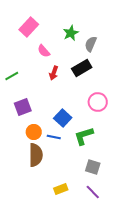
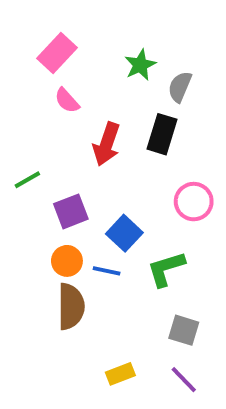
pink semicircle: (44, 51) -> (67, 101), moved
black rectangle: (82, 68) -> (162, 134), turned -42
red arrow: (54, 73) -> (107, 144), size x1.5
green line: (12, 76) -> (27, 180), moved
purple square: (23, 107) -> (71, 211), moved

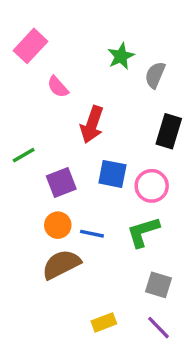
pink rectangle: (57, 53) -> (30, 46), moved
black rectangle: (162, 134) -> (169, 131), moved
pink circle: (194, 202) -> (152, 186), moved
blue square: (124, 233) -> (112, 174), moved, turned -32
brown semicircle: (71, 306) -> (61, 264), turned -117

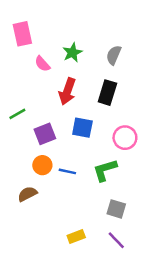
pink rectangle: (30, 46) -> (22, 34), turned -55
green star: (121, 56) -> (72, 53), moved
black rectangle: (169, 131) -> (107, 93), moved
pink circle: (152, 186) -> (125, 138), moved
brown semicircle: (61, 264) -> (27, 194), moved, size x0.7

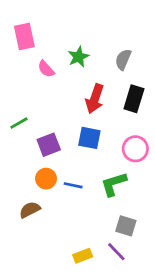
red arrow: (67, 91) -> (95, 99), moved
black rectangle: (107, 93) -> (134, 99), moved
purple line: (116, 240) -> (116, 252), moved

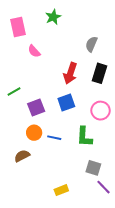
green star: (79, 57) -> (53, 17), moved
blue square: (89, 138) -> (66, 102), turned -30
green L-shape: (114, 184) -> (84, 137), turned -70
purple line: (116, 252) -> (104, 187), moved

